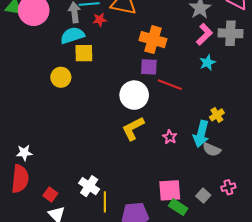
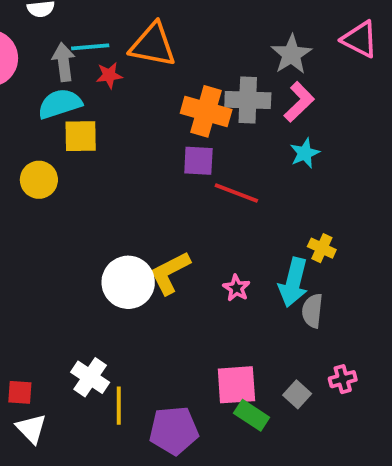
gray cross: (230, 33) -> (248, 100), moved
white circle: (134, 95) -> (128, 282), moved
yellow cross: (217, 115) -> (322, 248), turned -32
gray semicircle: (212, 149) -> (312, 311), turned 72
red square: (50, 195) -> (20, 392), turned -32

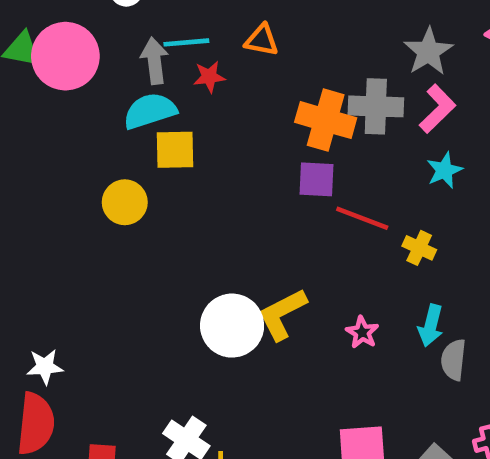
orange triangle: (153, 45) -> (262, 40), size x0.6
yellow cross: (322, 248) -> (419, 248), moved
cyan arrow: (293, 282) -> (431, 326), size x0.7

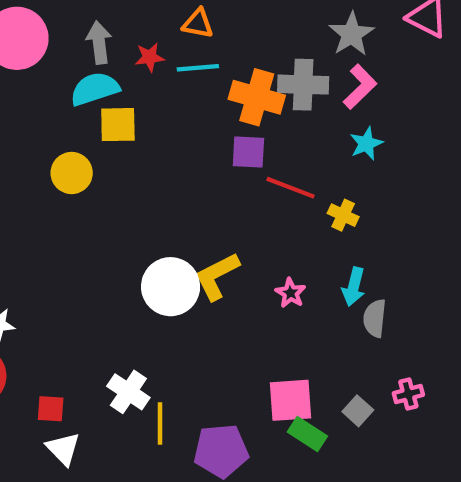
cyan line: (186, 42) -> (198, 68), moved

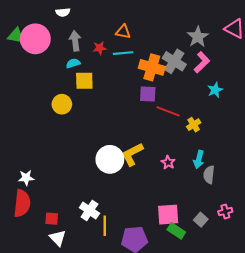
gray cross: (303, 85) -> (174, 61), turned 30
cyan semicircle: (95, 89) -> (73, 63), size x0.6
cyan star: (366, 144) -> (215, 90), moved
yellow cross: (343, 215) -> (194, 125), turned 32

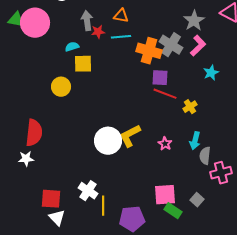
gray arrow: (75, 41) -> (87, 21), moved
purple square: (148, 94) -> (160, 78), moved
red semicircle: (22, 203) -> (34, 133), moved
pink cross: (225, 211) -> (221, 173), moved, size x1.5
red square: (52, 219) -> (51, 199), size x1.5

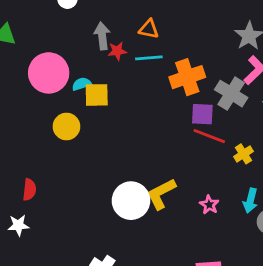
pink circle: (35, 23) -> (49, 73), moved
gray cross: (171, 45) -> (231, 94), moved
cyan semicircle: (72, 47) -> (82, 84), moved
orange cross: (149, 51) -> (187, 77), turned -35
red semicircle: (34, 133) -> (29, 190), size x0.6

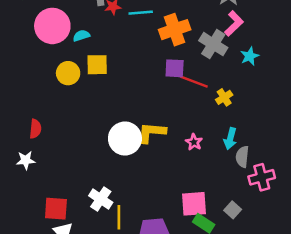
yellow square: (97, 95) -> (97, 65), moved
purple square: (202, 114) -> (175, 68), moved
yellow L-shape: (161, 194) -> (152, 132), turned 32

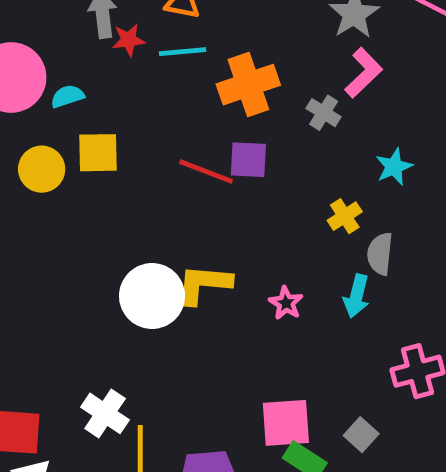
gray cross: (213, 44) -> (324, 113), size x0.6
cyan star: (250, 56) -> (394, 167), moved
red line: (194, 82) -> (206, 171), moved
gray semicircle: (242, 157) -> (380, 254), moved

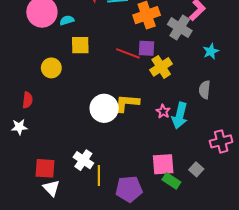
gray cross: (324, 113) -> (180, 28), size x1.6
yellow circle: (42, 169) -> (51, 68), moved
yellow cross: (345, 216) -> (161, 67), moved, size x1.5
cyan arrow: (356, 296) -> (180, 116), moved, size x1.4

